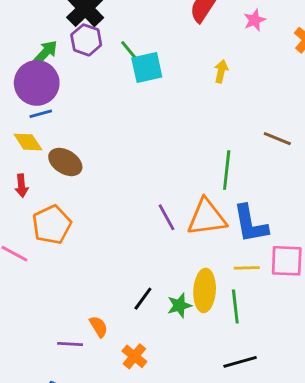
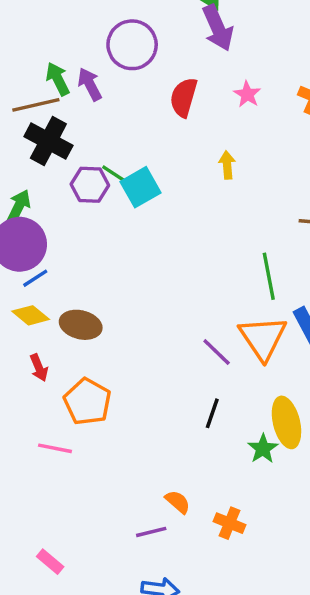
purple hexagon: (86, 40) -> (90, 185), moved
orange triangle: (207, 217) -> (263, 338), turned -39
black line: (143, 299) -> (212, 413), moved

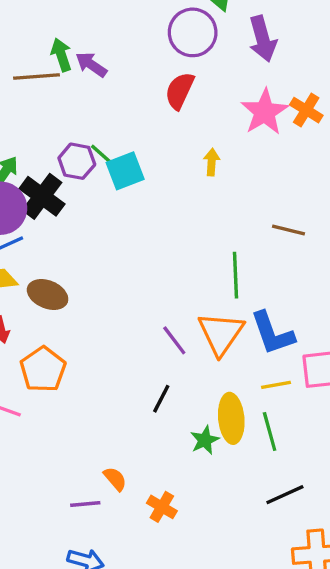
purple arrow: (218, 28) -> (263, 39), moved
purple circle: (132, 45) -> (193, 32), moved
purple arrow: (90, 84) -> (91, 65), turned -36
pink star: (247, 94) -> (265, 112), moved, size x1.8
black cross: (48, 141) -> (42, 196), moved

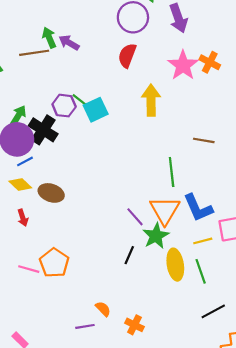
yellow arrow: (212, 162) -> (151, 100), size x1.8
orange pentagon: (43, 369) -> (54, 263), moved
green star: (205, 440) -> (156, 236), moved, size x1.4

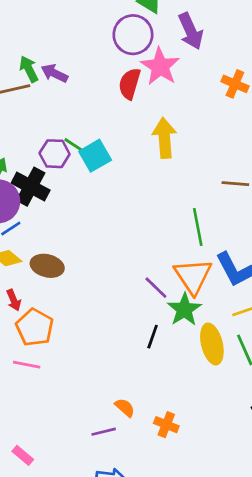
pink star: (183, 65) -> (160, 66), moved
orange pentagon: (54, 263) -> (35, 327), moved

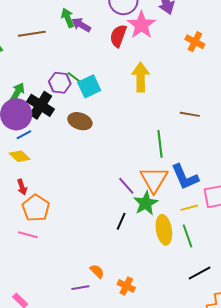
green arrow: (29, 69) -> (68, 18), moved
purple arrow: (54, 73) -> (81, 25), moved
brown ellipse: (47, 266) -> (80, 121), moved

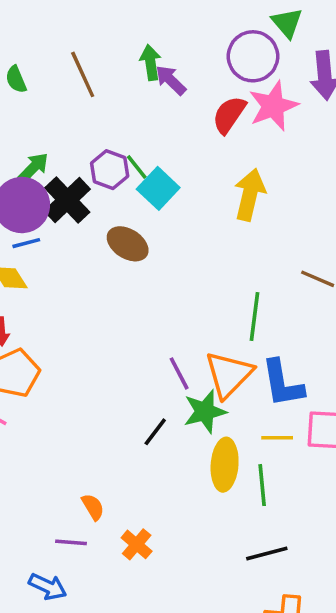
brown line: (32, 34) -> (83, 74), turned 60
cyan square: (89, 86) -> (158, 188), turned -35
purple line: (80, 288) -> (71, 542), moved

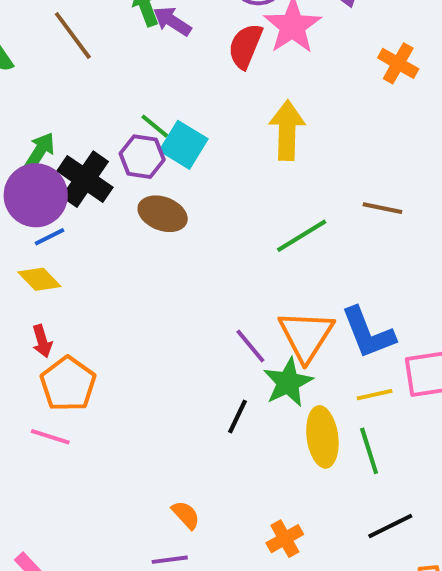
purple hexagon: (110, 170) -> (142, 157), moved
green line: (254, 316) -> (302, 236), moved, turned 63
orange cross: (137, 544) -> (285, 539), moved, turned 32

